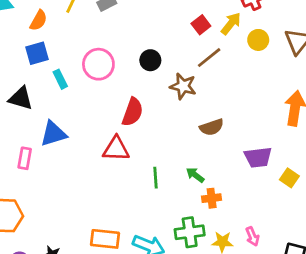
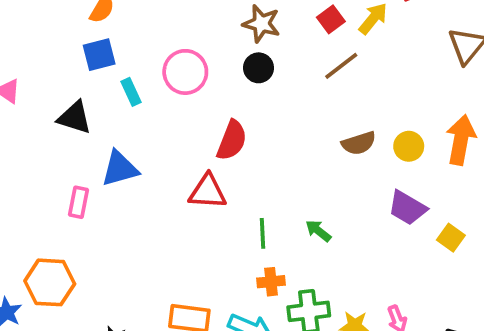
yellow circle: (258, 40) -> (409, 146), moved
brown star: (183, 86) -> (261, 24), moved
brown semicircle: (212, 127) -> (359, 143), moved
purple trapezoid: (258, 157) -> (407, 208), turned 36
orange cross: (212, 198) -> (271, 282), moved

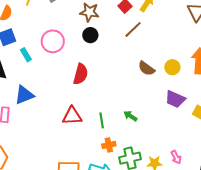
brown semicircle: (359, 143) -> (146, 68), turned 60
red triangle: (208, 192) -> (72, 116), moved

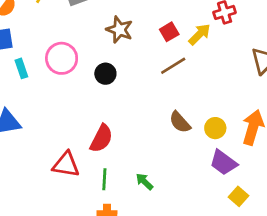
black circle: (90, 35) -> (105, 74), moved
red semicircle: (81, 74) -> (101, 138), moved
purple trapezoid: (175, 99) -> (223, 162), moved

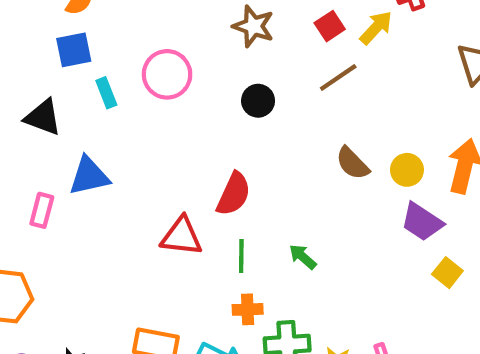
black circle: (105, 74) -> (258, 101), moved

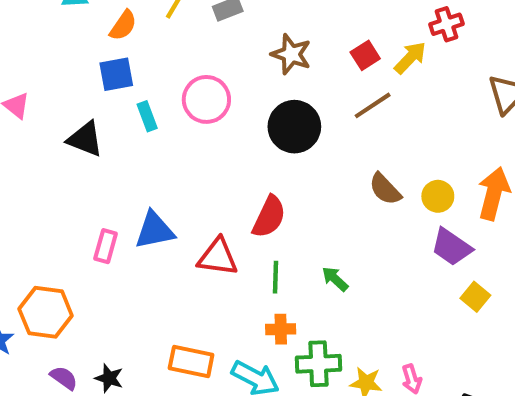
black circle: (258, 101) -> (294, 127), size x1.6
blue triangle: (89, 176) -> (154, 230), moved
pink rectangle: (42, 210) -> (106, 246), moved

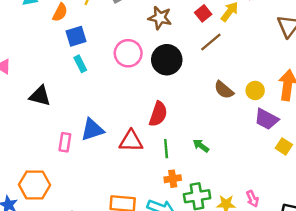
blue square: (116, 74) -> (76, 36), moved
pink circle: (206, 99) -> (128, 53), moved
black triangle: (85, 139) -> (40, 96), moved

